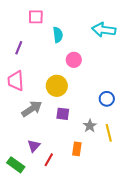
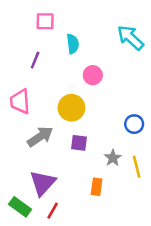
cyan arrow: (104, 30) -> (130, 38), turned 35
purple line: (19, 48) -> (35, 60), moved
purple triangle: (34, 146) -> (43, 183), size x1.6
red line: (49, 160) -> (53, 211), moved

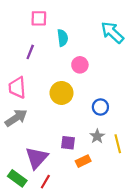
blue circle: (134, 124) -> (100, 107), moved
gray arrow: (40, 137) -> (16, 118), moved
purple square: (79, 143) -> (68, 143), moved
orange rectangle: (97, 187) -> (83, 161), turned 56

